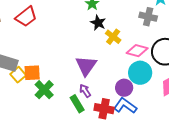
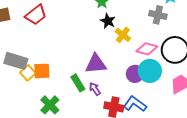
purple triangle: (86, 66) -> (96, 64), turned 50
purple circle: (124, 88) -> (135, 74), moved
green cross: (44, 90) -> (50, 105), moved
green rectangle: (77, 104) -> (78, 83), moved

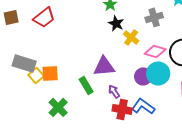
gray cross: (158, 15) -> (154, 17), moved, turned -30
purple arrow: (95, 89) -> (114, 91), moved

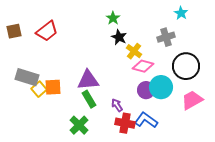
gray cross: (154, 17) -> (166, 37), moved
pink diamond: (155, 51) -> (143, 66), moved
purple triangle: (104, 66) -> (88, 80), moved
green cross: (58, 107) -> (79, 125), moved

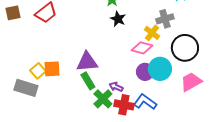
yellow cross: (134, 51) -> (152, 33), moved
gray rectangle: (27, 77) -> (26, 88), moved
purple arrow: (117, 105) -> (116, 87), turned -32
green cross: (79, 125) -> (103, 99), moved

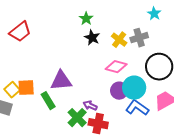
yellow cross: (152, 33) -> (119, 40), moved
green rectangle: (88, 81) -> (48, 101), moved
blue L-shape: (145, 102) -> (137, 108), moved

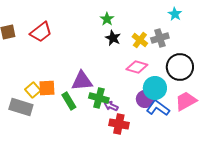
purple circle: (119, 91) -> (145, 99), moved
green cross: (77, 118) -> (99, 98), moved, turned -30

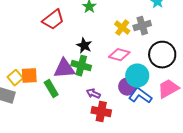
red trapezoid: (41, 32) -> (53, 20), moved
black star: (113, 38) -> (84, 46), moved
green cross: (99, 98) -> (81, 66), moved

